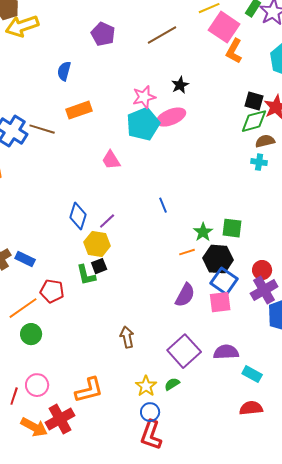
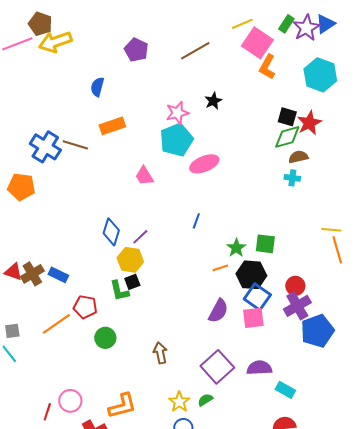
pink ellipse: (171, 117) -> (204, 164), moved
blue line: (163, 205) -> (196, 221), turned 42
green circle: (31, 334) -> (105, 338), moved

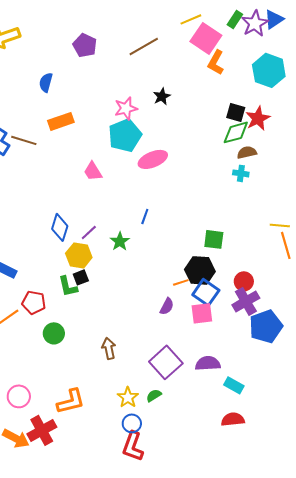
green star: (236, 248) -> (120, 241), moved
orange line: (220, 268) -> (181, 282), moved
purple semicircle: (218, 311) -> (167, 306), size x0.7

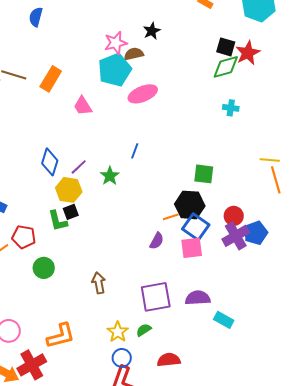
orange rectangle: (61, 121) -> (51, 79), moved, turned -40
brown semicircle: (247, 152) -> (134, 54), moved
blue pentagon: (266, 326) -> (256, 233), moved, size x0.7
purple square: (166, 362) -> (156, 297), turned 32
red semicircle: (233, 419) -> (169, 360), moved

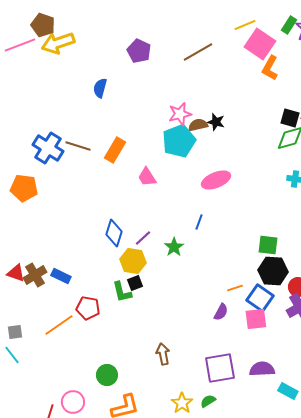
black star: (152, 31) -> (216, 122), moved, turned -30
pink ellipse: (143, 94) -> (216, 180), moved
black hexagon: (190, 205) -> (273, 271), moved
green circle: (44, 268) -> (107, 375), moved

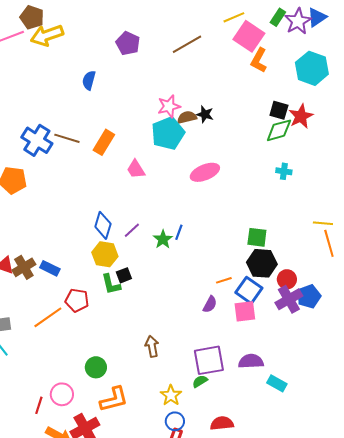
blue line: (199, 222) -> (179, 232), moved
yellow hexagon: (133, 261) -> (105, 254), moved
green semicircle: (208, 401) -> (200, 381), moved

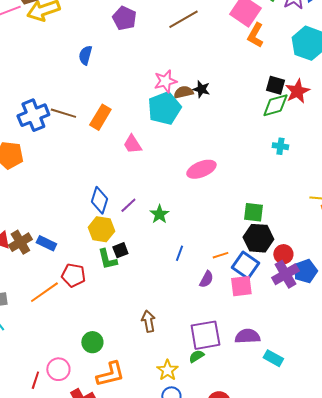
blue cross: (37, 140) -> (33, 115), turned 36
pink ellipse: (205, 172) -> (201, 169), moved
blue line: (179, 232) -> (179, 253), moved

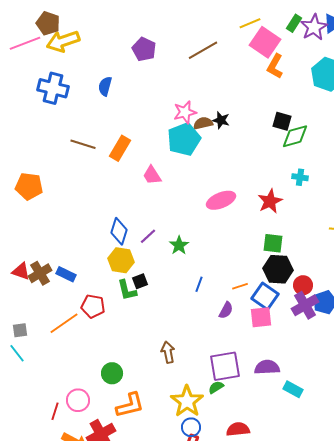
black square: (275, 85) -> (282, 121), moved
red star: (297, 91) -> (270, 201), moved
blue cross: (33, 115) -> (53, 88), moved, turned 36
yellow star: (167, 370) -> (187, 401), size x1.5

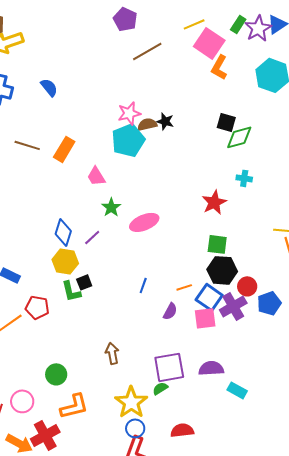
purple pentagon: (144, 49) -> (125, 19), moved
blue semicircle: (105, 86) -> (49, 87), turned 126
pink ellipse: (221, 200) -> (144, 222), moved
green star: (179, 245) -> (111, 207), moved
purple cross: (305, 305) -> (233, 306), moved

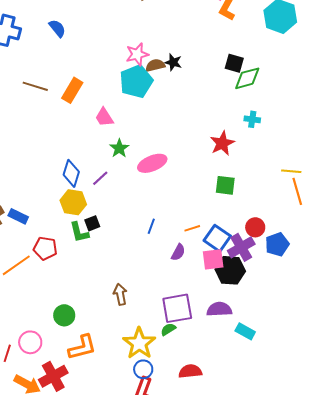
black hexagon: (222, 270) -> (230, 270), moved

